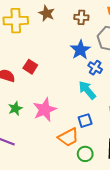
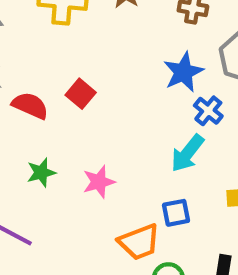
cyan arrow: (87, 90) -> (187, 153), turned -108
pink star: (45, 110) -> (99, 182), size x0.7

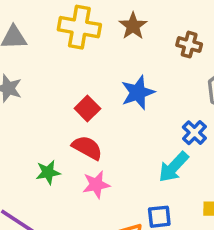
blue star: (183, 72) -> (138, 92), moved
red semicircle: (30, 106) -> (87, 148), moved

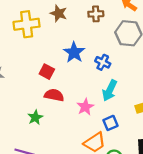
blue cross: (194, 133) -> (103, 62), moved
pink star: (96, 185) -> (85, 107), moved

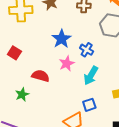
red square: (47, 72) -> (14, 53), moved
pink star: (85, 107) -> (67, 64), moved

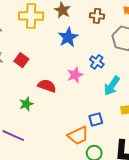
blue star: (62, 39) -> (68, 37), moved
cyan arrow: (91, 76) -> (112, 86), moved

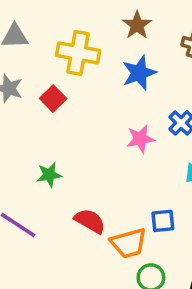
yellow cross: (31, 16) -> (78, 53), moved
red semicircle: (47, 86) -> (90, 221), moved

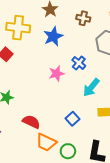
blue square: (163, 221) -> (72, 119), turned -32
orange trapezoid: (129, 243) -> (46, 142), moved, turned 45

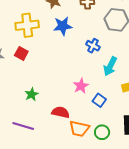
blue star: (53, 36) -> (63, 26), turned 30
pink star: (56, 74) -> (81, 86), moved

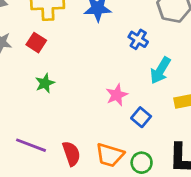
green star: (32, 94) -> (45, 83), moved
red semicircle: (61, 112) -> (71, 154), moved, turned 54

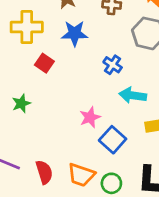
red square: (36, 43) -> (44, 63), moved
cyan arrow: (160, 70) -> (133, 95), turned 65
blue square: (141, 117) -> (113, 140), size x1.4

